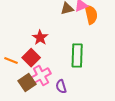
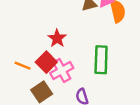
pink cross: (41, 76) -> (62, 70), moved

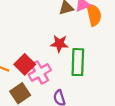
red star: (57, 38) -> (59, 44), moved, turned -30

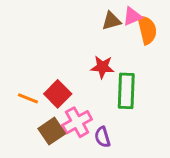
pink cross: (40, 72) -> (77, 122), moved

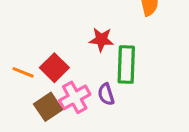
purple semicircle: (102, 137) -> (106, 94), moved

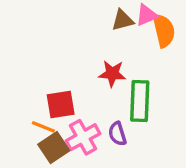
red square: (54, 68) -> (61, 105), turned 36
orange line: (23, 72) -> (43, 127), moved

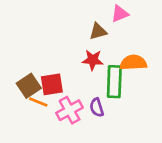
brown triangle: (123, 20) -> (98, 31), moved
orange semicircle: (164, 31) -> (133, 63), moved, turned -80
brown square: (54, 148) -> (29, 86), moved

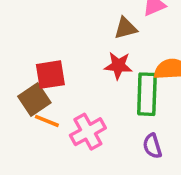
red square: (52, 84) -> (50, 75), moved
purple semicircle: (97, 107) -> (152, 146), moved

